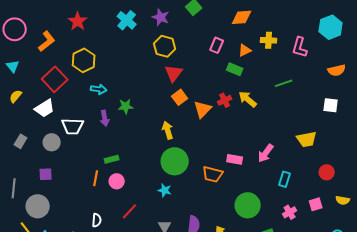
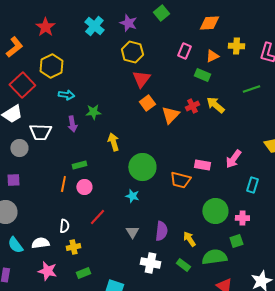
yellow arrow: (168, 130) -> (113, 142), moved
pink cross: (290, 212) -> (242, 218), moved, turned 32

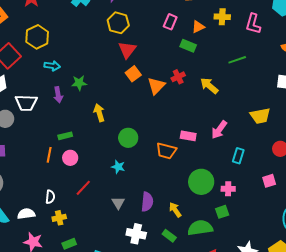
yellow arrow: (215, 105) -> (209, 86), moved
green circle: (142, 167) -> (128, 138), size x0.7

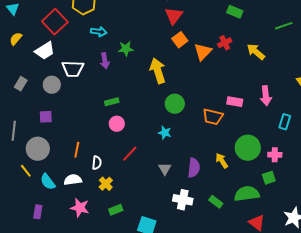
yellow arrow: (99, 113) -> (158, 71), moved, size x1.4
pink arrow: (219, 130) -> (266, 96), turned -42
orange line: (49, 155) -> (77, 150), moved
yellow arrow: (175, 210) -> (222, 161), moved
yellow cross: (59, 218) -> (106, 184), turned -32

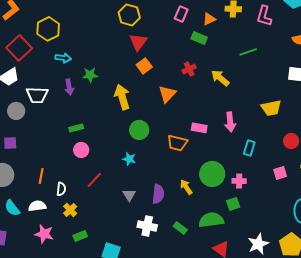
orange triangle: (203, 52) -> (167, 94), moved

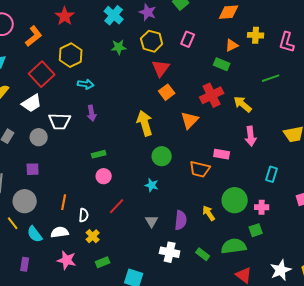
pink rectangle: (181, 14) -> (188, 39), moved
red cross: (189, 69) -> (212, 95), size x1.6
green star: (90, 75) -> (119, 47), moved
pink arrow: (230, 122) -> (251, 136), moved

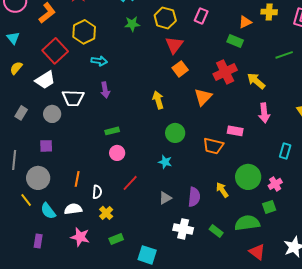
yellow arrow: (145, 123) -> (158, 100), size x0.7
pink cross: (262, 207) -> (275, 184), turned -32
gray triangle: (152, 221) -> (165, 198), turned 32

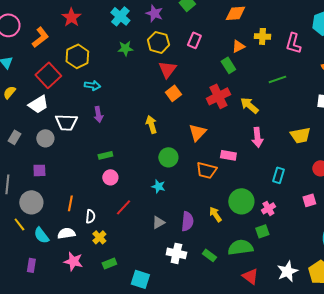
green rectangle: (235, 41) -> (228, 65), turned 35
orange triangle: (203, 97) -> (197, 132), moved

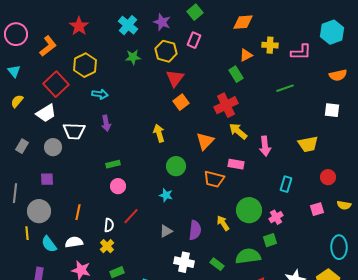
pink rectangle: (194, 40) -> (194, 40), moved
pink L-shape: (293, 43) -> (301, 52), turned -105
yellow arrow: (249, 105) -> (238, 131), moved
white semicircle: (90, 216) -> (109, 225), moved
yellow line: (19, 224) -> (27, 233), turned 32

